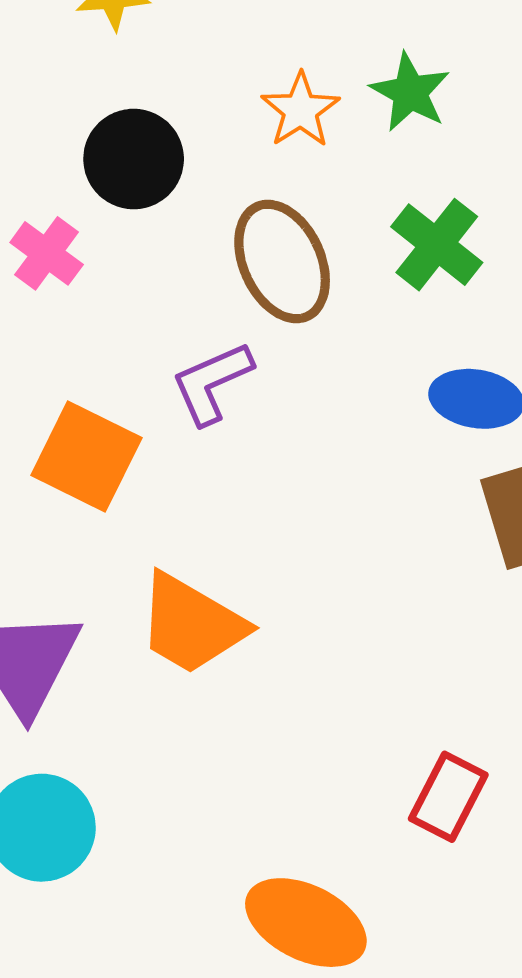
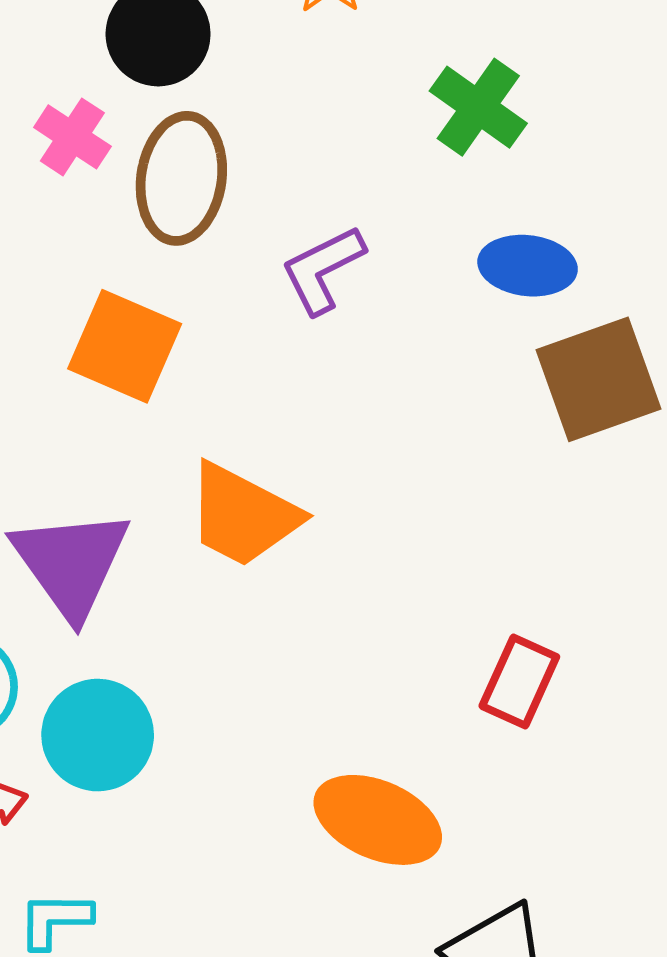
brown ellipse: (282, 261) -> (181, 178), moved, turned 36
purple L-shape: (212, 383) -> (323, 270), moved

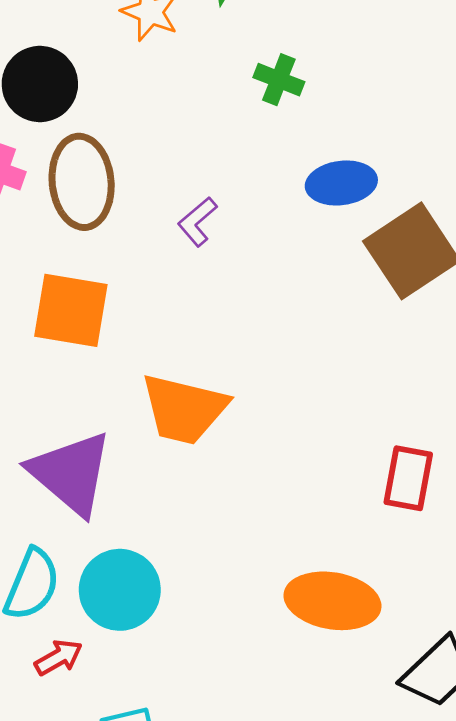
green cross: (478, 107) -> (279, 80), size x0.7
purple L-shape: (323, 270) -> (197, 222), size x0.7

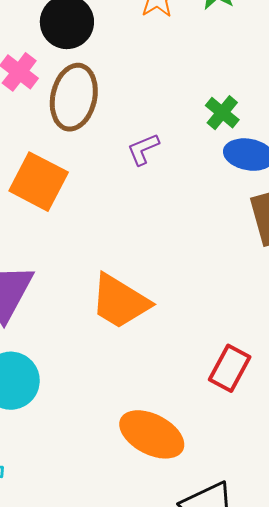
green cross: (279, 80) -> (222, 113), moved
orange trapezoid: (184, 409) -> (120, 301), moved

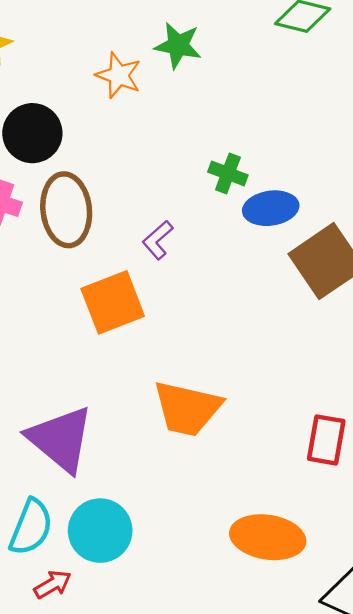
orange square: (39, 182) -> (113, 302), moved, turned -30

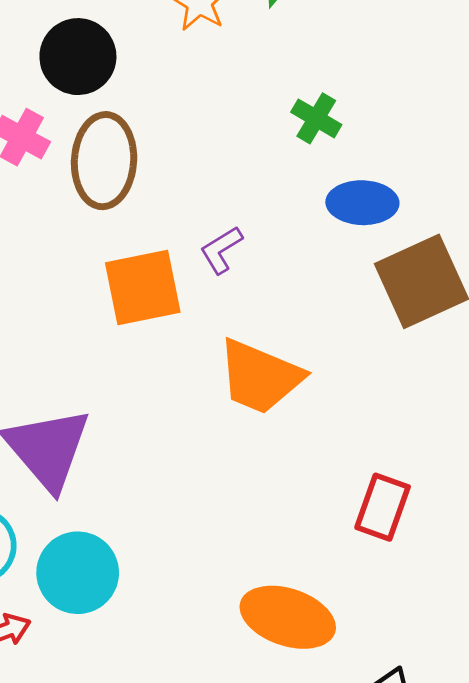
green cross: (228, 173) -> (316, 118), moved
purple L-shape: (158, 240) -> (221, 250), moved
orange trapezoid: (187, 408) -> (260, 377), moved

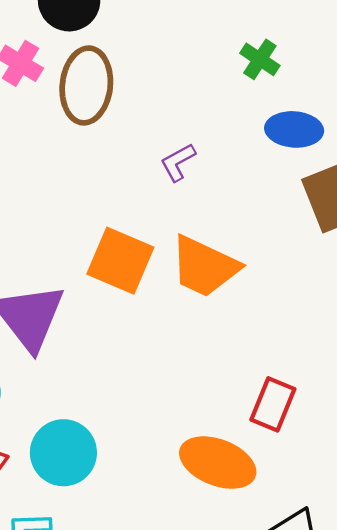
orange square: (143, 288) -> (120, 261), moved, turned 32
red rectangle: (383, 507) -> (273, 404), moved
cyan circle: (78, 573) -> (63, 453), moved

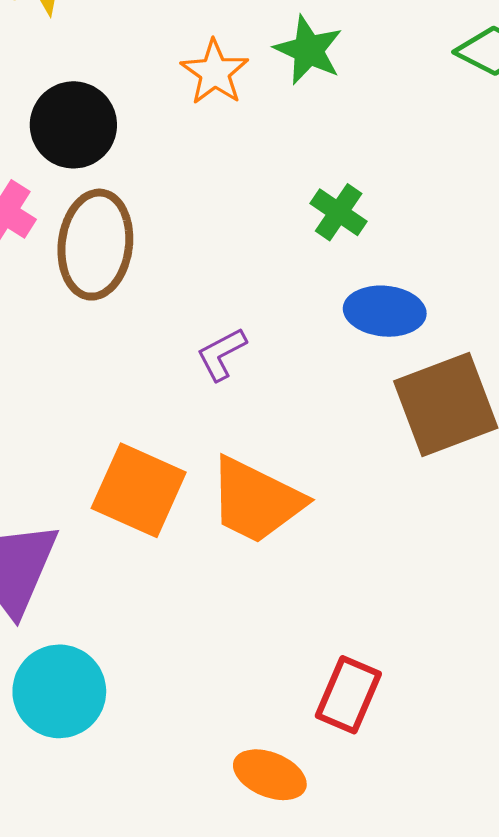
cyan circle: (63, 453) -> (59, 691), moved
orange ellipse: (218, 463) -> (270, 775), size x0.7

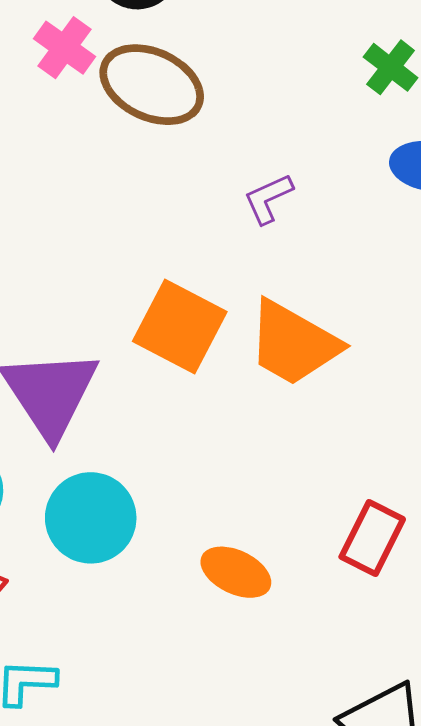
brown ellipse: (95, 245) -> (152, 85), turned -76
orange ellipse: (270, 775) -> (236, 572), moved

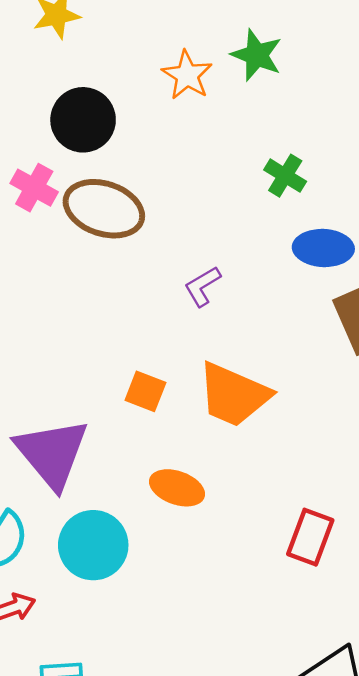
orange square: (180, 327) -> (145, 391), size x0.6
orange ellipse: (236, 572) -> (177, 488), moved

